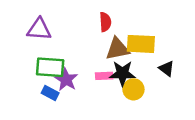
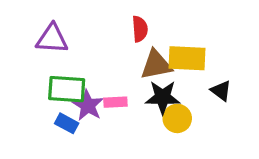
pink rectangle: (104, 76) -> (115, 102), moved

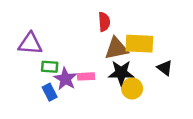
purple triangle: (52, 39) -> (30, 44), moved
green rectangle: (67, 89) -> (50, 67), size x0.6
blue rectangle: (67, 123) -> (50, 92), turned 35

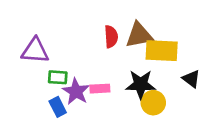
red semicircle: (104, 22) -> (111, 37), moved
brown triangle: (116, 48) -> (139, 35), moved

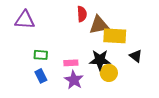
red semicircle: (111, 37) -> (82, 14), moved
purple triangle: (35, 51) -> (25, 20), moved
purple star: (76, 91) -> (74, 80), moved

